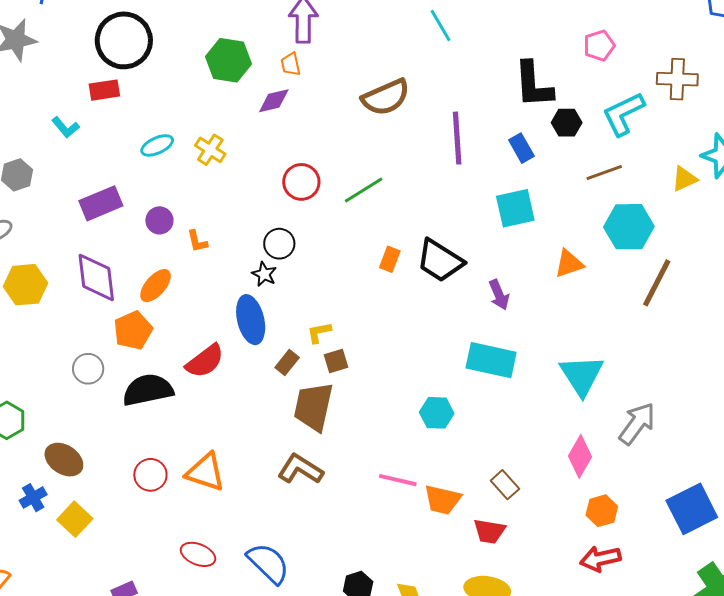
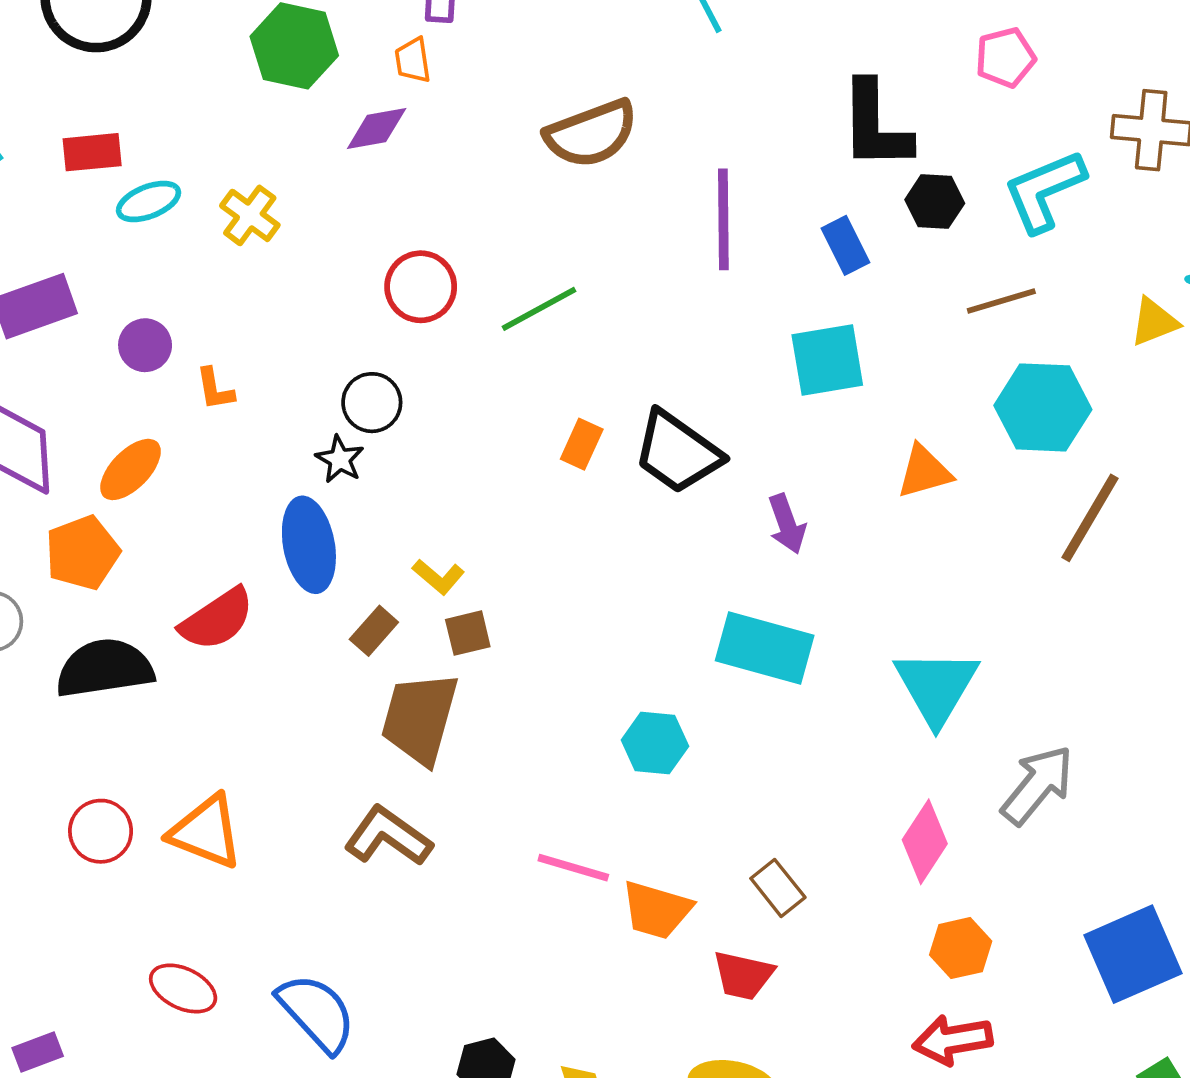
red rectangle: (104, 90) -> (92, 152), moved
yellow L-shape: (319, 332) -> (439, 577), turned -132

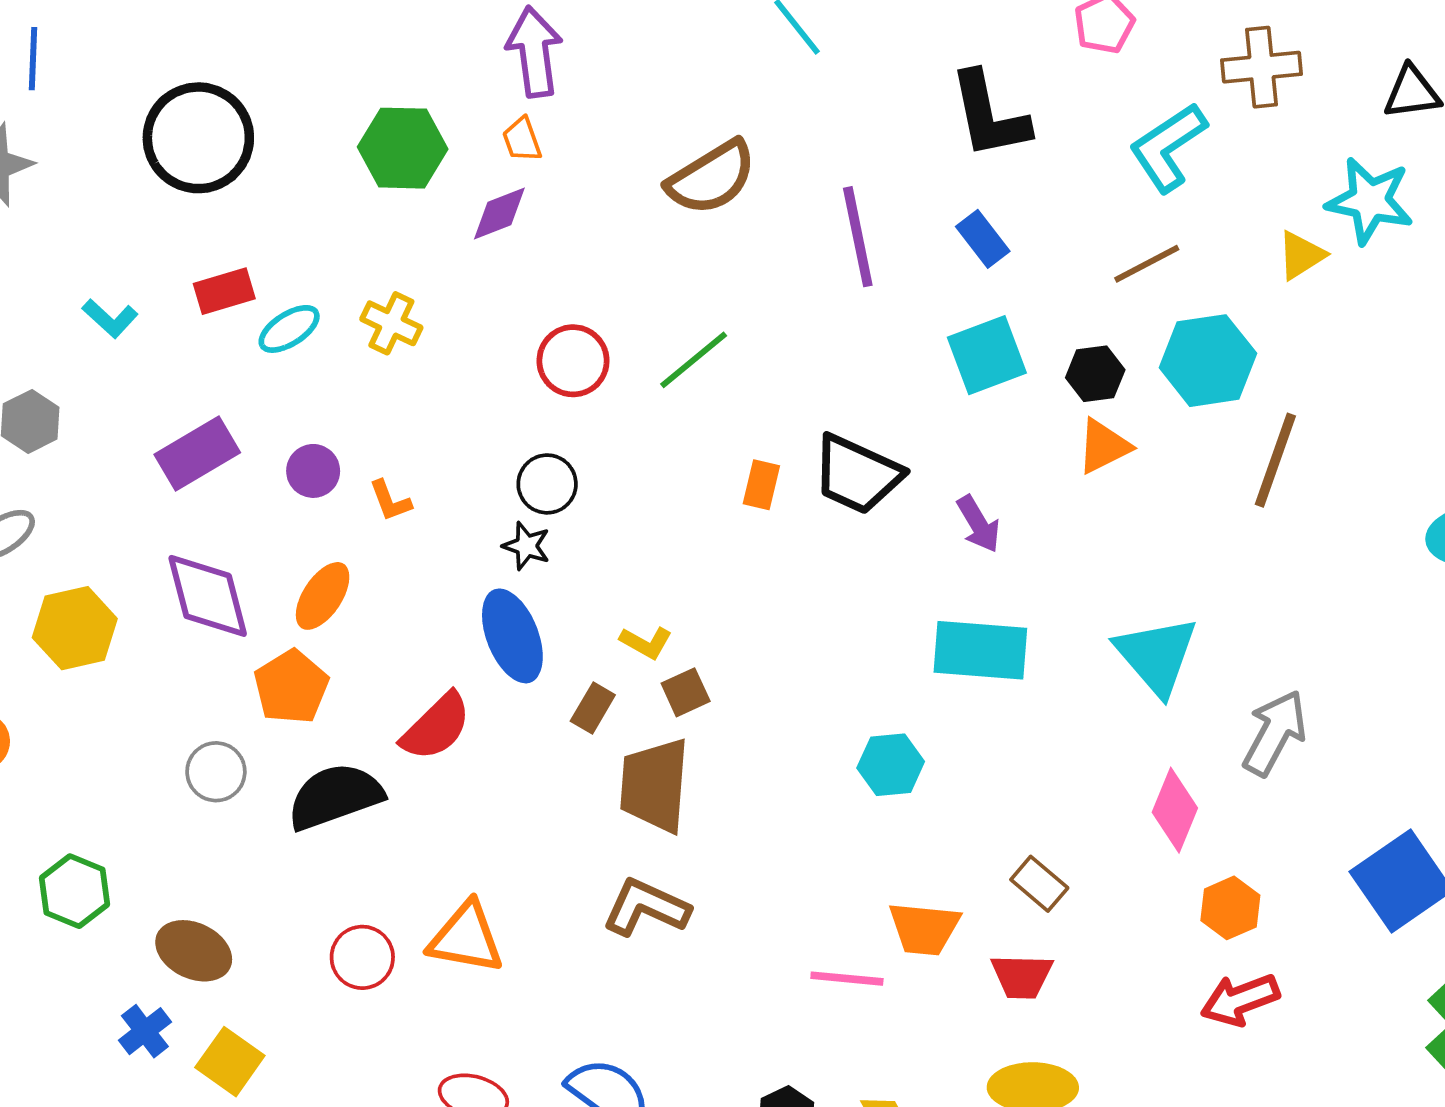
black hexagon: (935, 202) -> (1095, 374), moved
pink line: (573, 868) -> (847, 979), moved

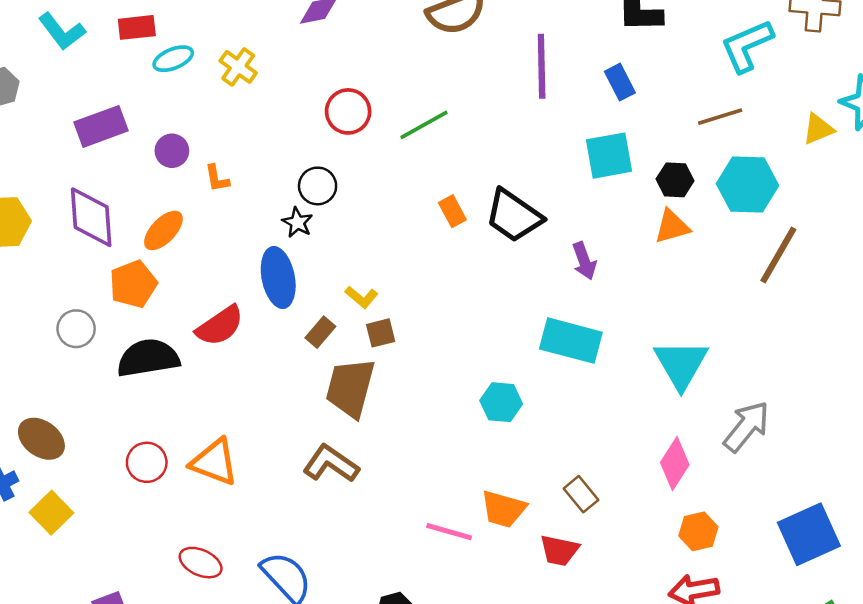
cyan L-shape: (110, 318) -> (62, 31), size x1.4
orange rectangle: (761, 485) -> (452, 211), turned -52

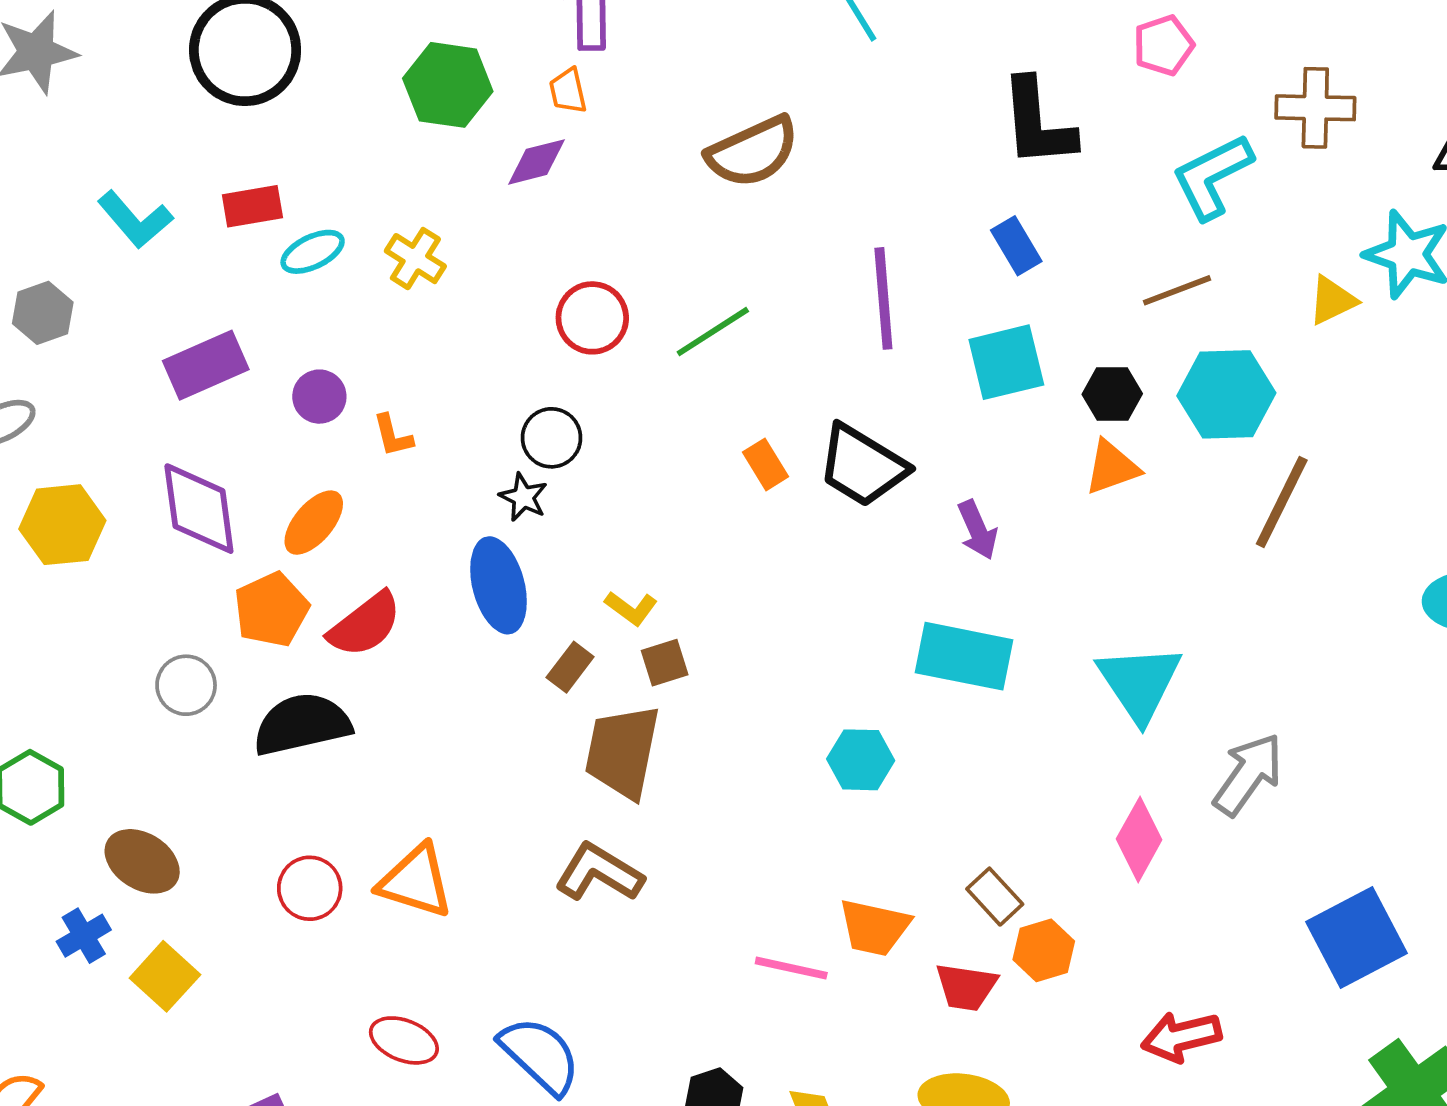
purple line: (542, 66) -> (883, 298), moved
red semicircle: (220, 326) -> (365, 625), moved
orange hexagon: (698, 531) -> (1044, 950), moved

